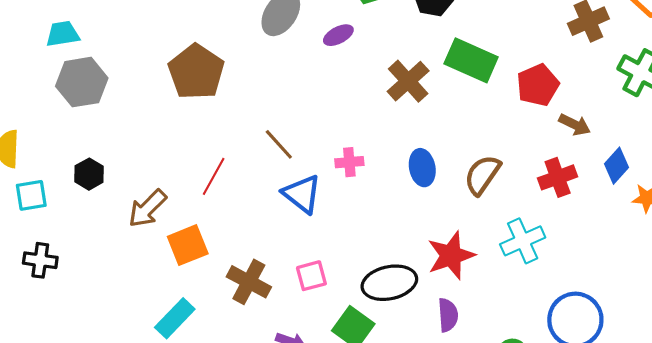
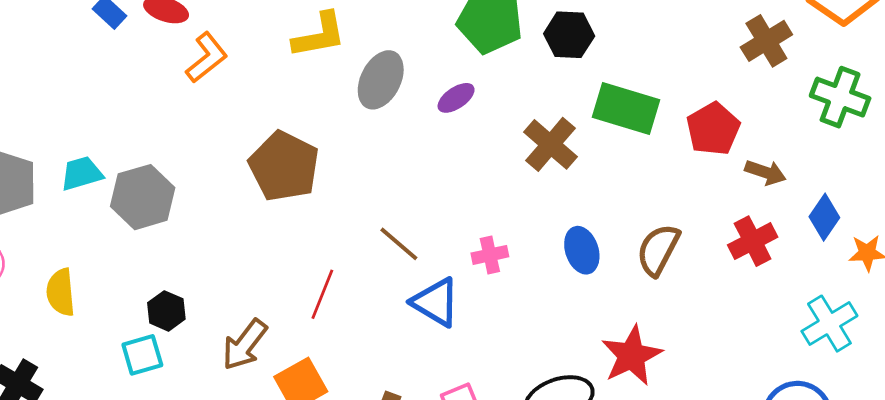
cyan trapezoid: (63, 34) -> (82, 173), moved
cyan square: (31, 195) -> (142, 355), moved
cyan cross: (523, 241) -> (829, 324), moved

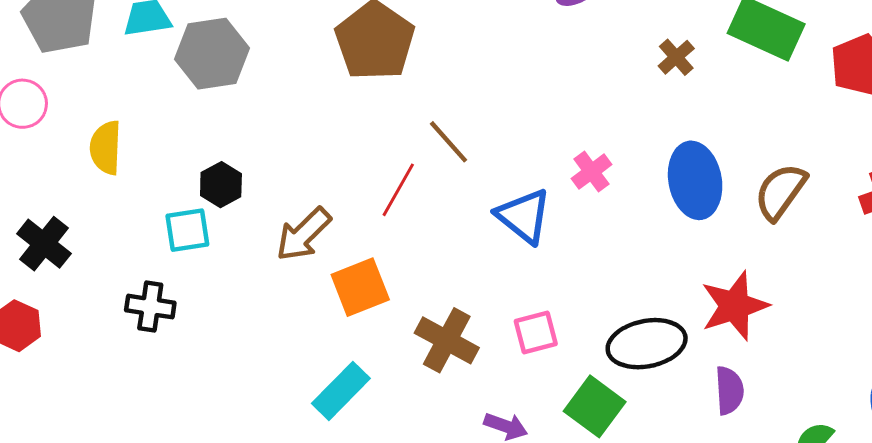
brown cross: (551, 144) -> (676, 57), size x0.6
brown line: (399, 244) -> (448, 142), moved
blue ellipse: (582, 250) -> (695, 180), size x1.4
pink cross: (490, 255) -> (591, 172), turned -32

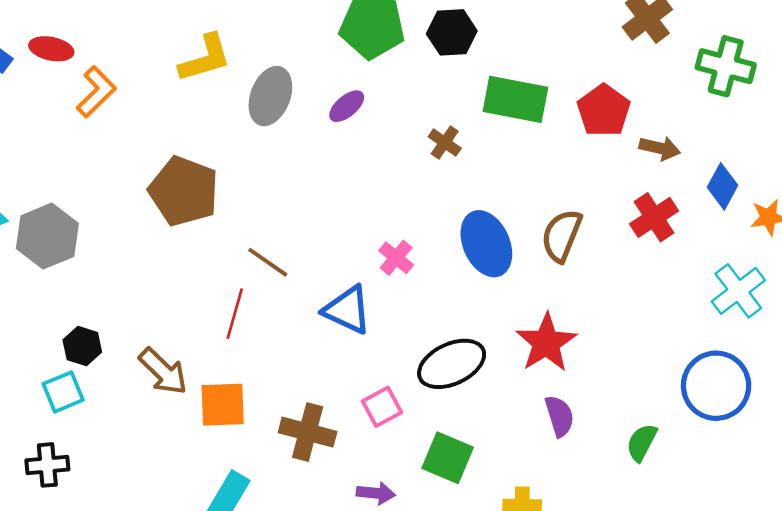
brown arrow: (303, 234) -> (163, 371), turned -78
orange square: (360, 287) -> (223, 405), turned 33
black ellipse: (647, 344) -> (452, 364), moved

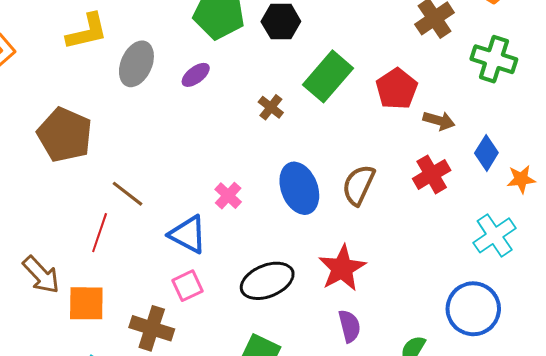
green rectangle: (515, 99) -> (328, 76), turned -63
pink square: (382, 407) -> (188, 286), moved

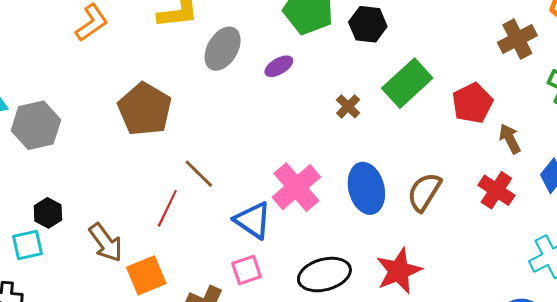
brown arrow: (439, 121) -> (510, 139), turned -140
red cross: (432, 174) -> (496, 190), turned -33
pink cross: (228, 196) -> (296, 187), size x1.8
orange square: (86, 303) -> (146, 275), turned -30

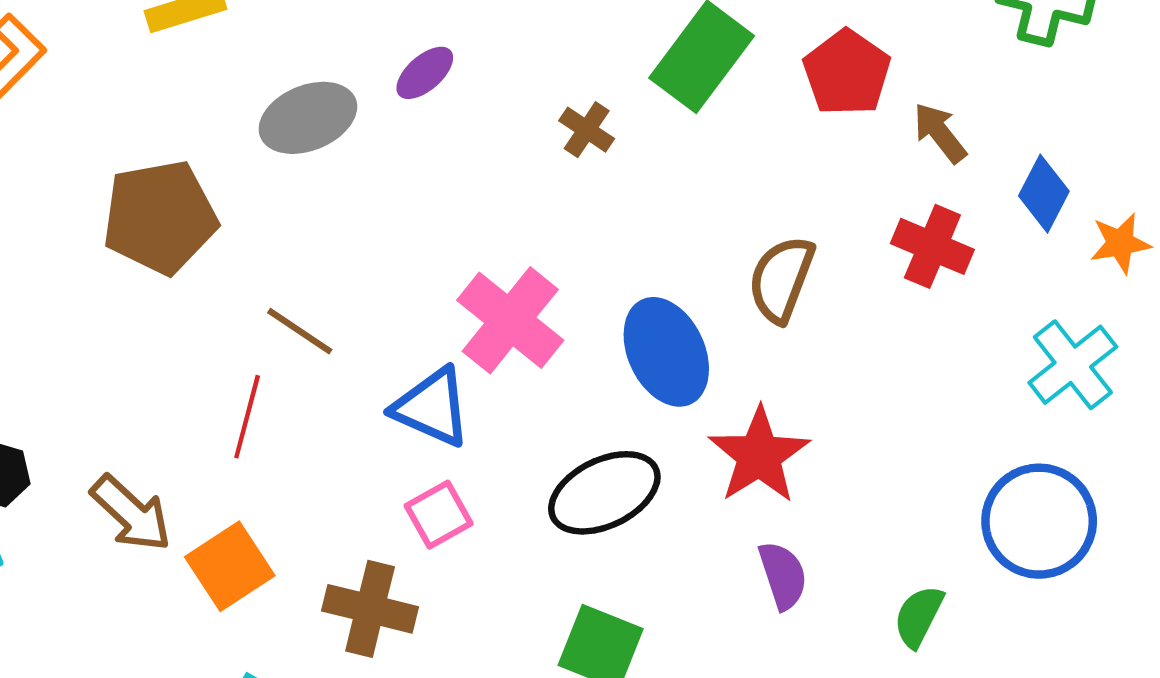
gray ellipse: (223, 49) -> (308, 118), moved, turned 48
brown pentagon: (145, 109) -> (160, 217), turned -30
blue ellipse: (366, 188) -> (666, 352), moved

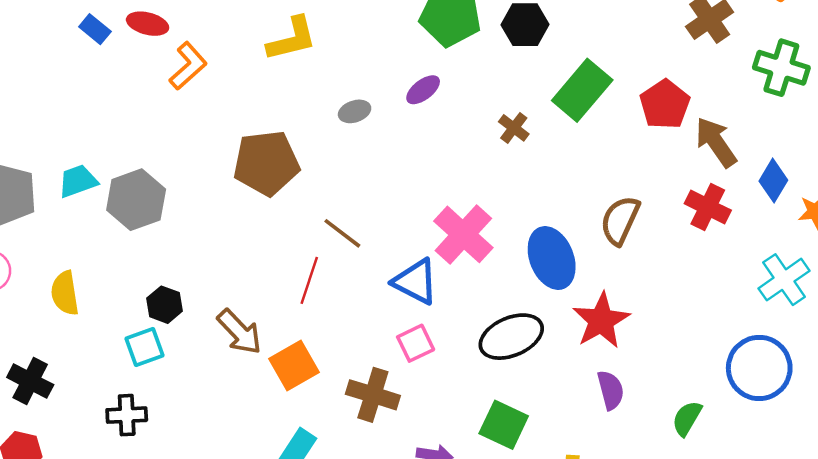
gray ellipse: (308, 118) -> (355, 111), size x0.6
brown arrow: (940, 133) -> (716, 142), size x1.4

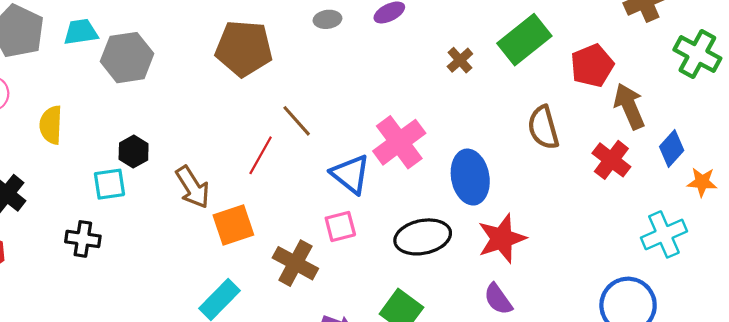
brown semicircle: (620, 220) -> (543, 128), moved, turned -51
purple semicircle: (611, 390) -> (498, 299), turned 148

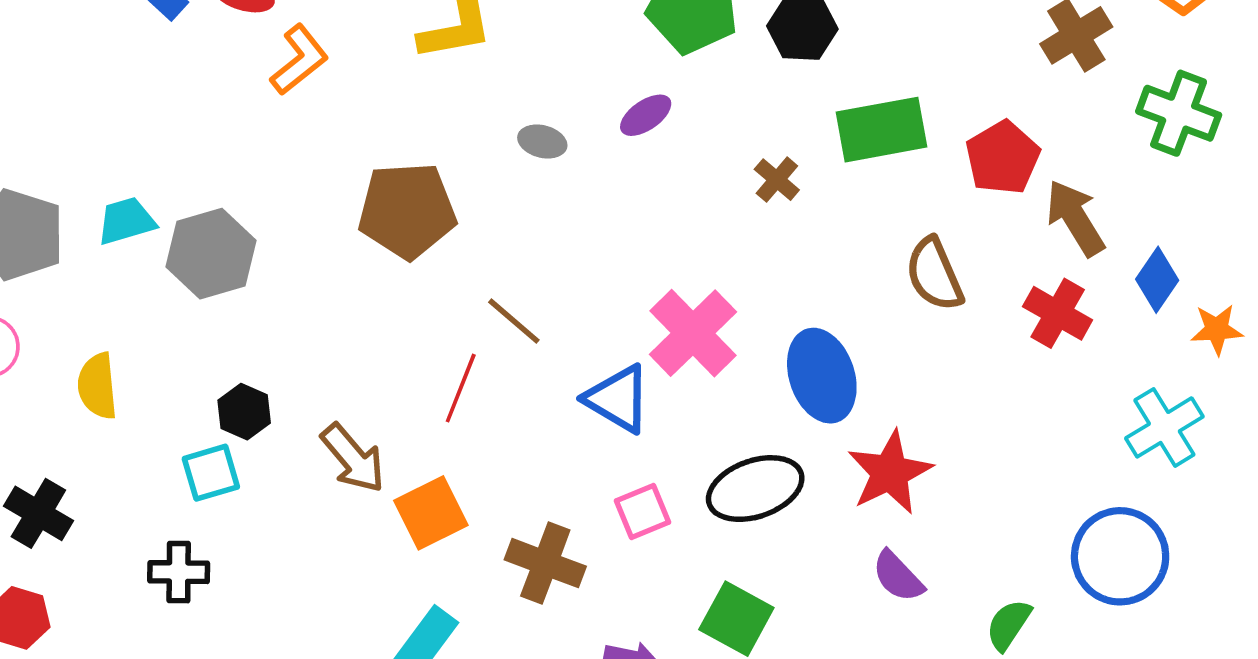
gray ellipse: (327, 19) -> (542, 142), turned 30
green rectangle: (524, 40) -> (881, 130), turned 36
pink square: (340, 226) -> (643, 511), moved

